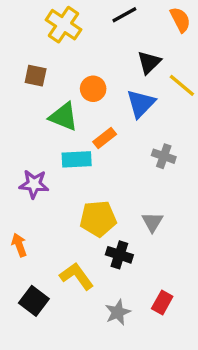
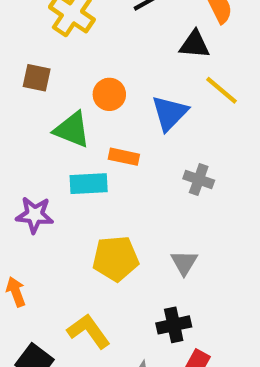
black triangle: (149, 62) -> (194, 45), moved, turned 50
orange rectangle: (105, 138) -> (124, 157), turned 50
black cross: (119, 255) -> (174, 325), moved, turned -30

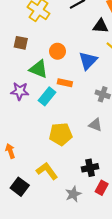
cyan rectangle: (89, 184) -> (47, 96), turned -48
purple star: (35, 215) -> (20, 91), moved
gray triangle: (184, 263) -> (95, 125), moved, turned -40

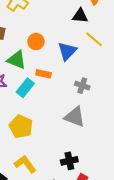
gray triangle: (95, 125) -> (75, 117), size x1.5
yellow pentagon: (61, 134) -> (21, 126), moved, turned 30

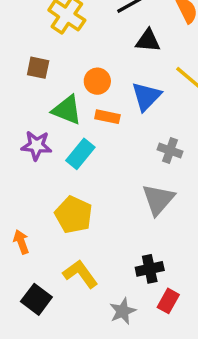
black triangle: (80, 16) -> (148, 41), moved
orange rectangle: (44, 74) -> (107, 117), moved
gray triangle: (75, 117) -> (158, 200), turned 50

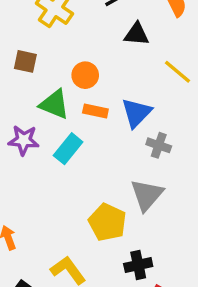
blue triangle: (146, 96) -> (136, 113), moved
yellow pentagon: (74, 215) -> (107, 222), moved

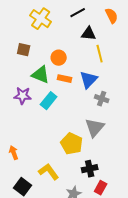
yellow line: (178, 72) -> (100, 54), moved, turned 36

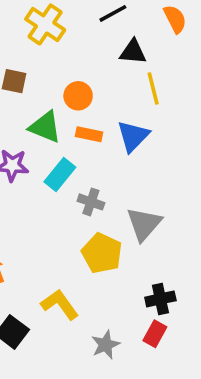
gray cross: (102, 99) -> (91, 202), moved
black cross: (90, 169) -> (160, 299), moved

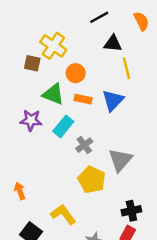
yellow cross: (45, 24) -> (53, 46), moved
gray cross: (91, 202) -> (84, 145), turned 35

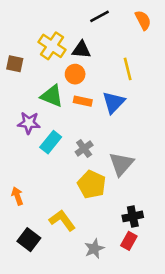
black triangle: (113, 43) -> (81, 50), moved
brown square: (32, 63) -> (15, 64), moved
cyan rectangle: (63, 126) -> (51, 142), moved

